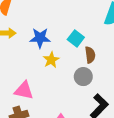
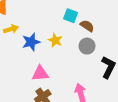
blue star: (40, 38) -> (31, 42), moved
brown semicircle: (90, 55) -> (87, 26), turned -32

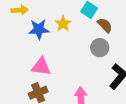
yellow star: (55, 40) -> (63, 24), moved

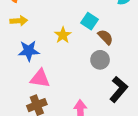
blue star: (39, 29) -> (29, 51), moved

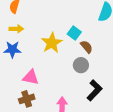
yellow star: (63, 35) -> (52, 43), size x1.5
blue star: (29, 51) -> (12, 49), moved

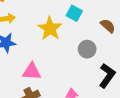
brown semicircle: (87, 47) -> (108, 26), moved

